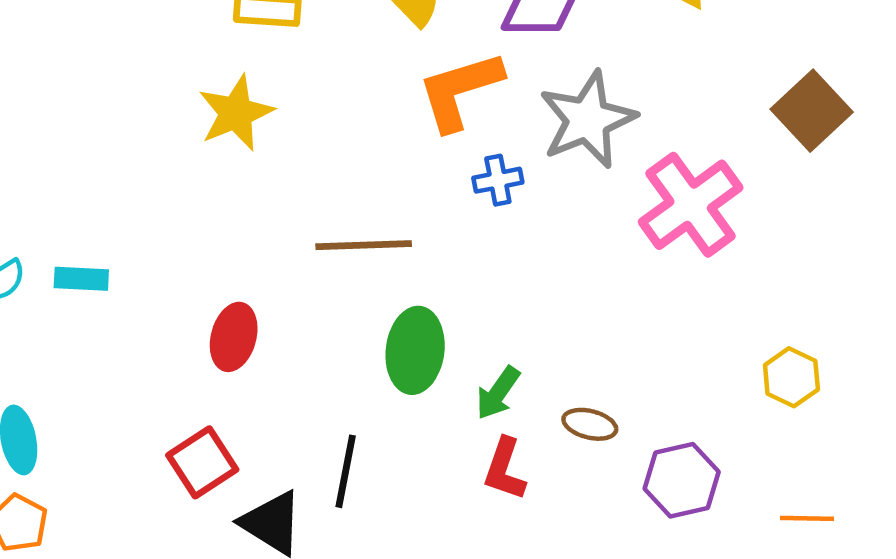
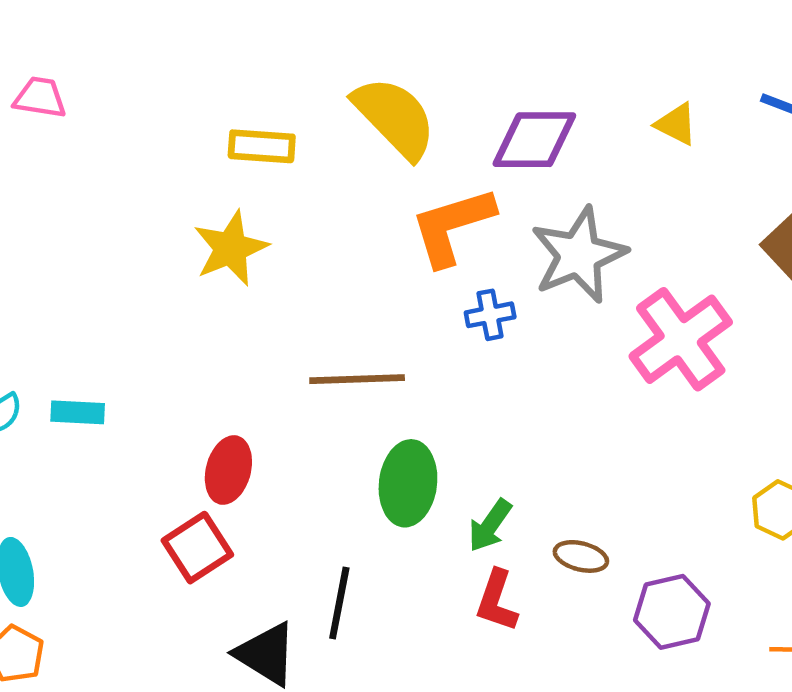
red square: (202, 462) -> (197, 548), moved

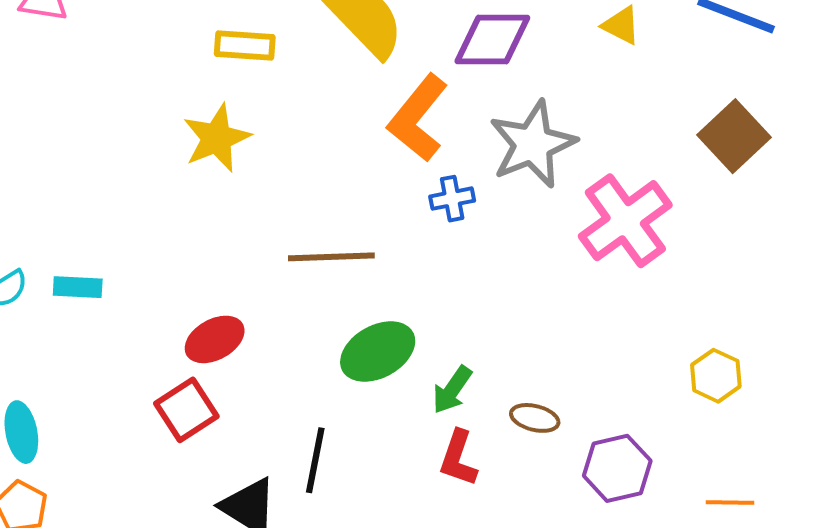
orange L-shape: (452, 226) -> (418, 118), turned -34
red ellipse: (228, 470) -> (215, 339), turned 46
green ellipse: (408, 483) -> (378, 352), turned 54

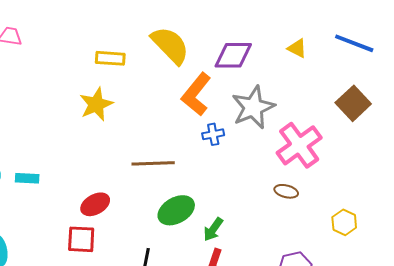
red square: (186, 410) -> (81, 239), turned 36
brown ellipse: (535, 418) -> (286, 191), moved

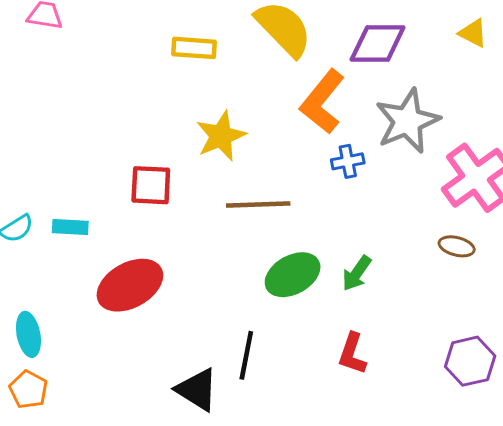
yellow star: (96, 104) -> (221, 136), moved
red ellipse: (95, 204) -> (130, 285), moved, size x1.5
green arrow: (213, 229) -> (357, 273), moved
red square: (81, 239) -> (151, 185), moved

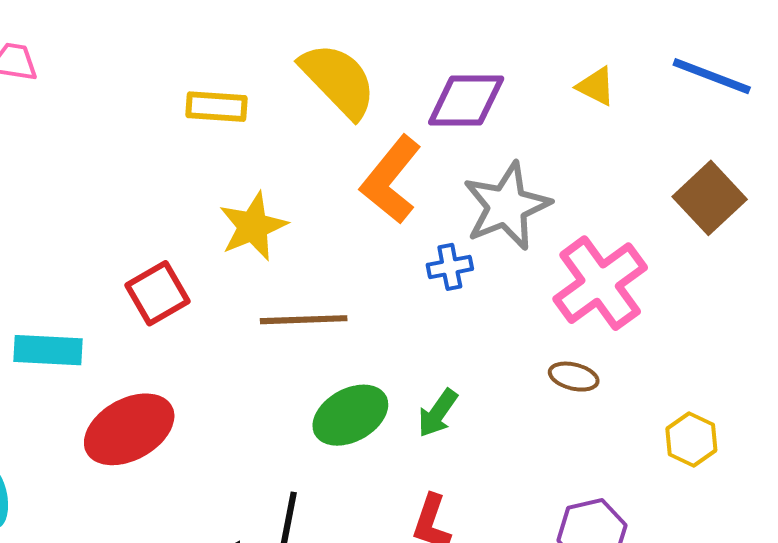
blue cross: (348, 161) -> (450, 267), moved
red square: (151, 185) -> (158, 293), turned -33
cyan rectangle: (70, 227) -> (48, 350), size x1.4

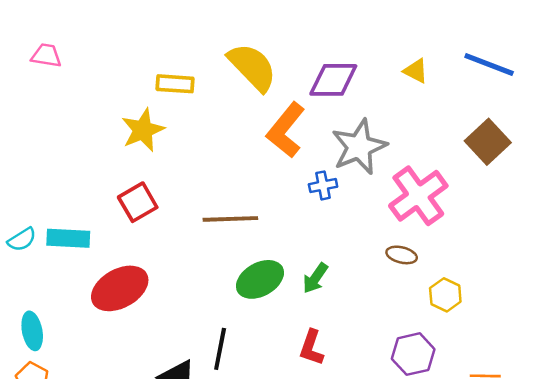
yellow star: (253, 226) -> (143, 130), moved
yellow hexagon: (691, 439) -> (445, 295), moved

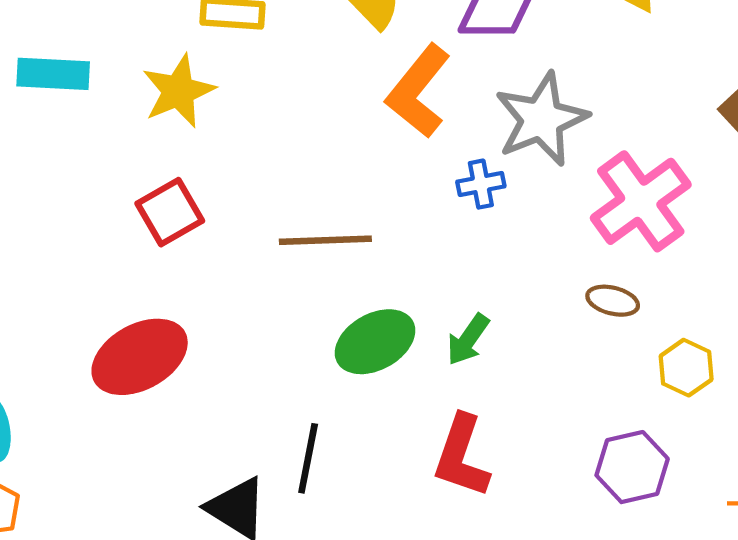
cyan rectangle: (68, 238) -> (53, 74), moved
red L-shape: (311, 348) -> (461, 456), size x1.4

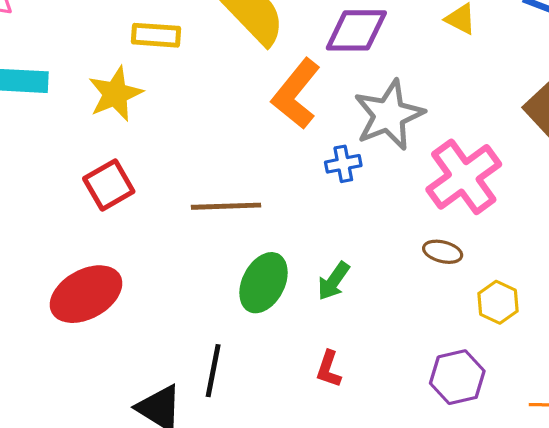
green ellipse: (375, 342) -> (264, 283), turned -34
red L-shape: (461, 456) -> (329, 369), size x0.6

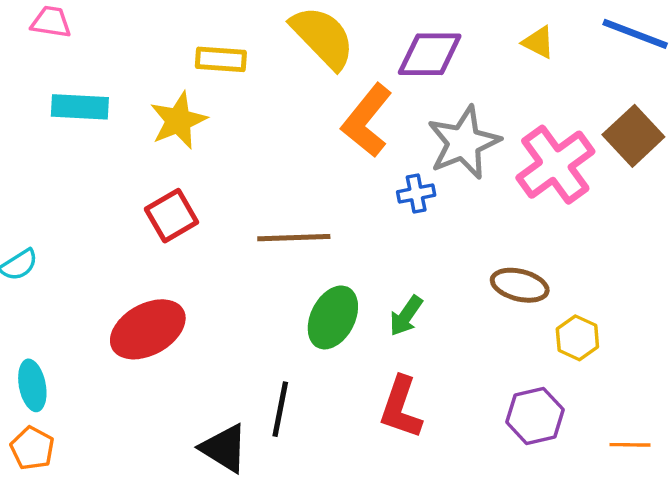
pink cross: (464, 177) -> (555, 165), moved
brown ellipse: (443, 252) -> (520, 285), size x1.4
red L-shape: (329, 369) -> (401, 407), size x1.6

